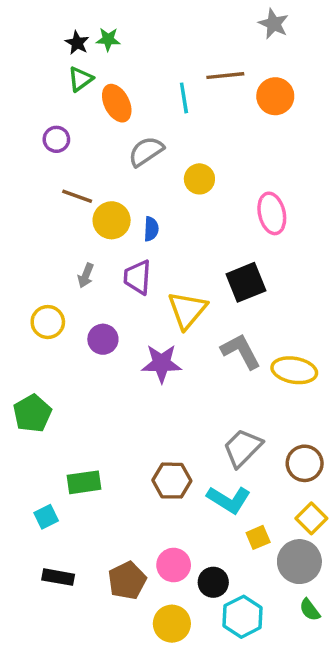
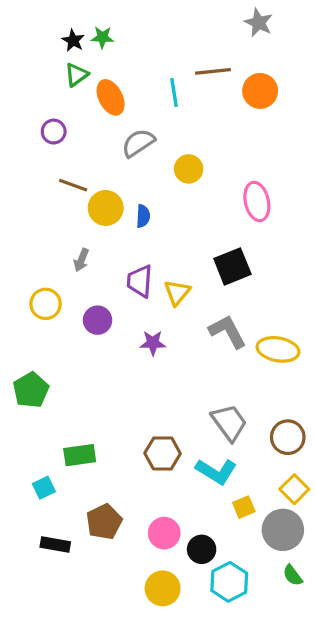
purple trapezoid: (137, 277) -> (140, 281), moved
yellow triangle: (187, 310) -> (177, 292), size x0.7
purple star: (162, 363) -> (153, 343), size x0.7
gray trapezoid: (243, 448) -> (229, 423), turned 99
brown pentagon: (127, 581) -> (104, 522), moved

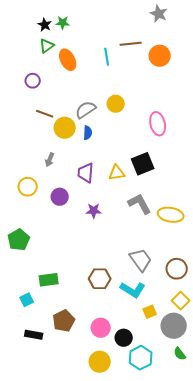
gray semicircle: (138, 143) -> (86, 110), moved
yellow triangle: (177, 292) -> (117, 173), moved, turned 42

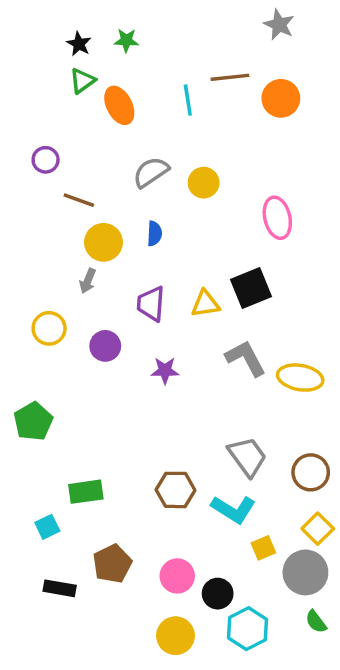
green star: (63, 23) -> (126, 40), moved
purple circle: (33, 81) -> (46, 160), moved
gray semicircle: (86, 110) -> (151, 172), moved
yellow circle: (65, 128) -> (103, 242), moved

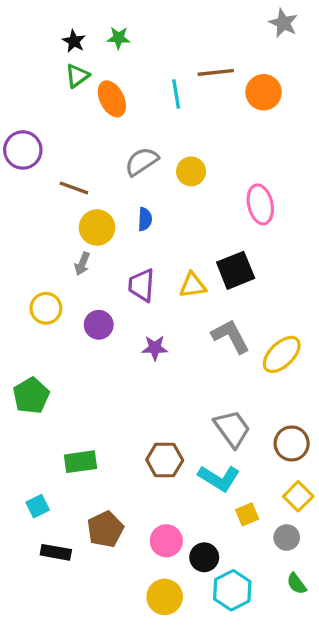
gray star: (279, 25) -> (283, 23), moved
purple circle: (46, 160) -> (23, 150), moved, size x1.5
yellow ellipse: (300, 378) -> (282, 354), turned -54
cyan square: (47, 527) -> (38, 506), moved
gray circle: (305, 572) -> (287, 537), size x0.6

